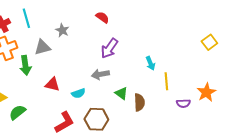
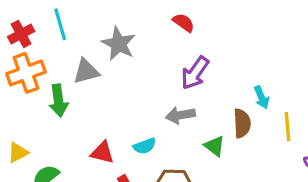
gray star: (62, 30) -> (119, 44), size x1.5
red triangle: (52, 84) -> (102, 153), moved
brown semicircle: (139, 102) -> (242, 123), moved

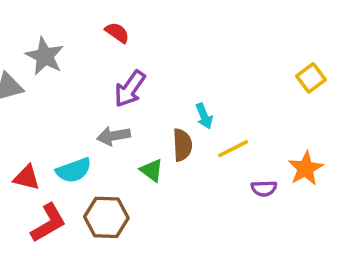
yellow line: (288, 127) -> (233, 149), turned 68
cyan semicircle: (145, 146) -> (74, 170), size x1.4

